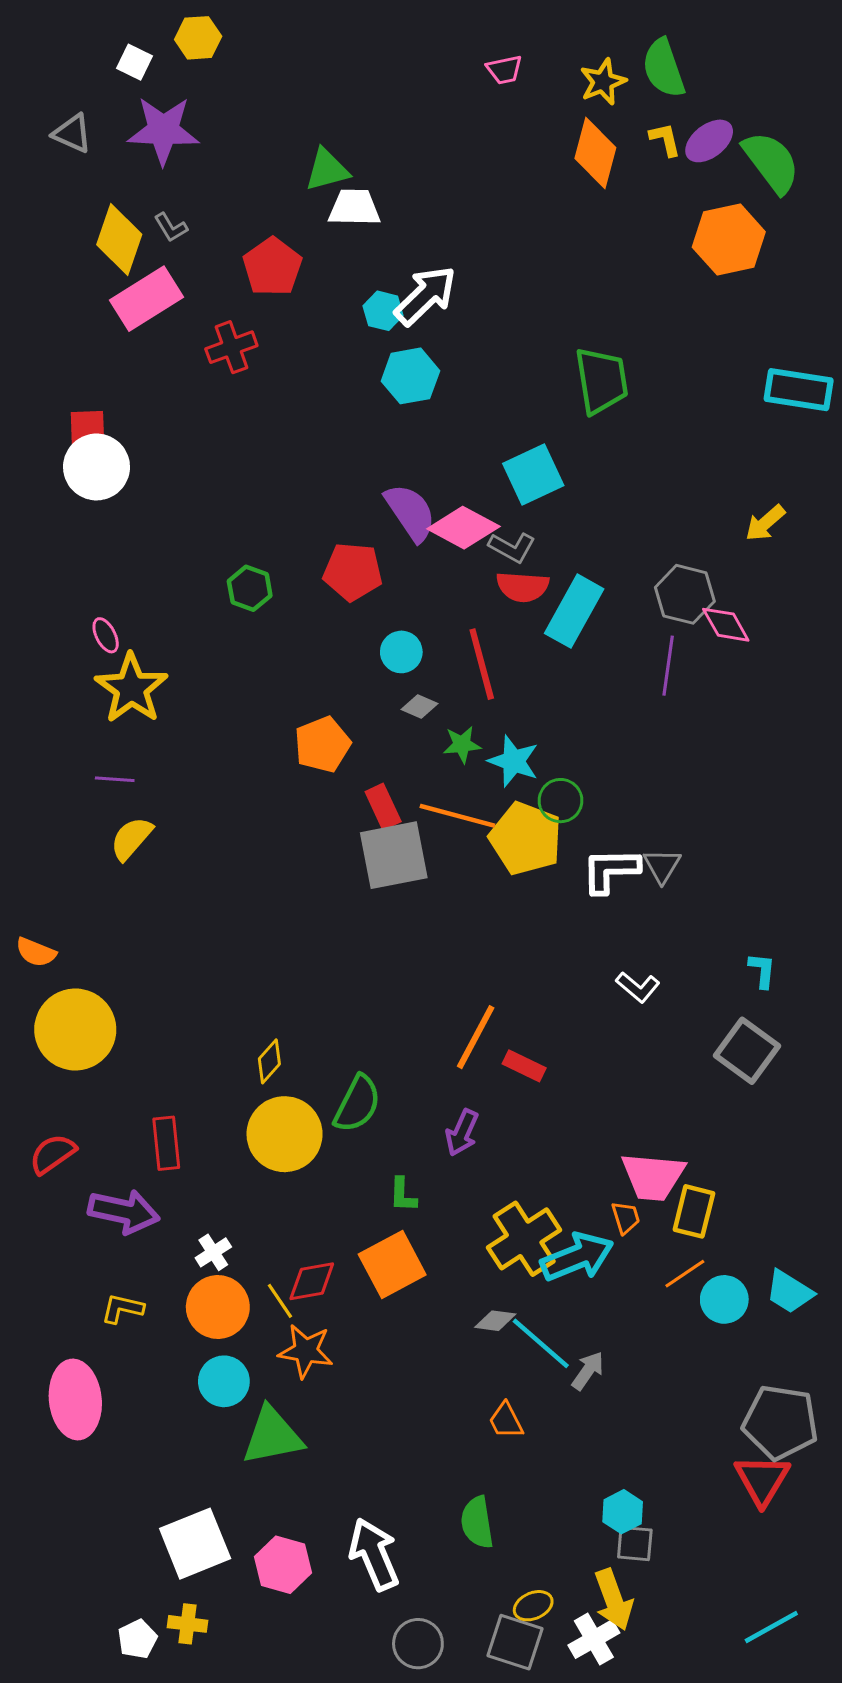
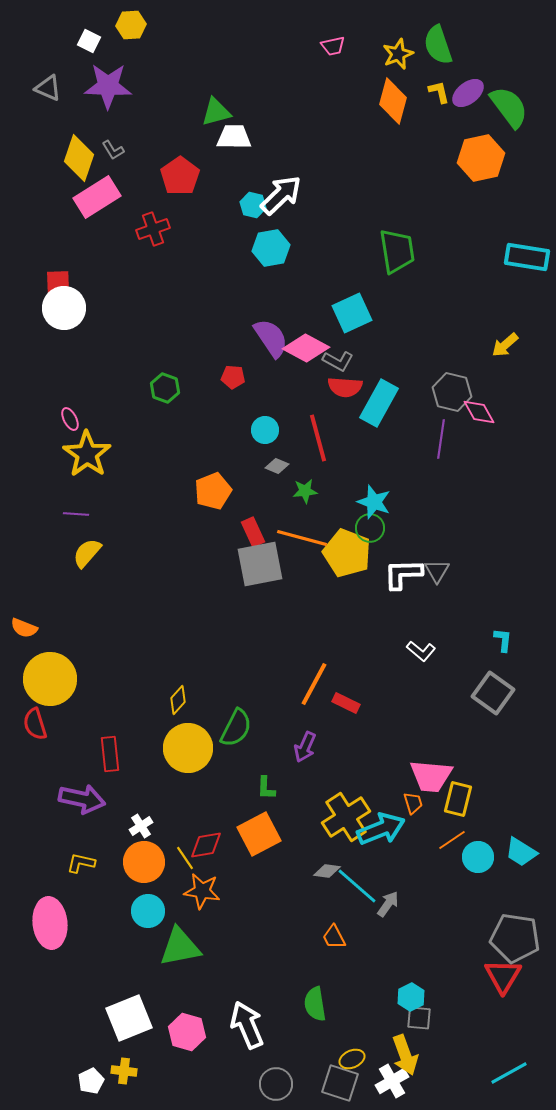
red pentagon: (353, 572) -> (233, 377), size x0.6
cyan star: (513, 761) -> (374, 502), moved
red semicircle: (53, 1154) -> (35, 724), moved, turned -72

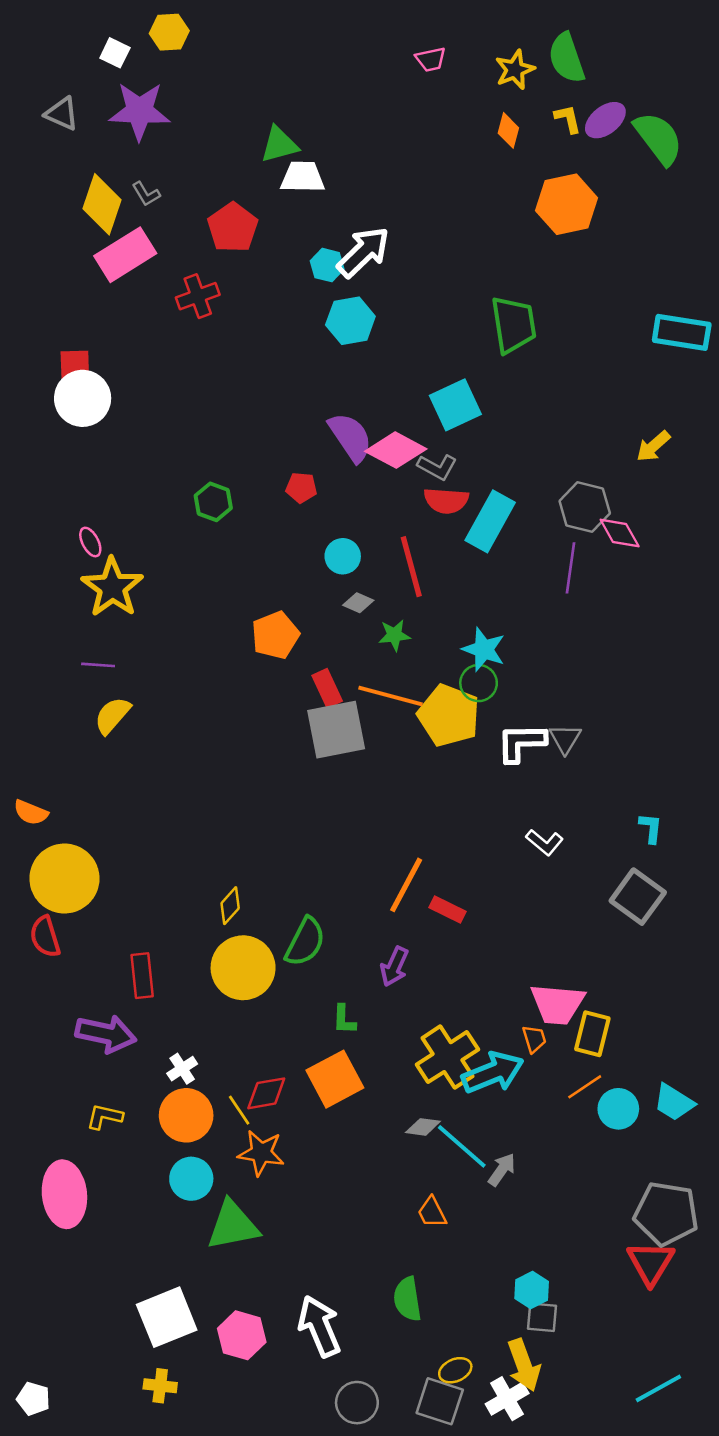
orange diamond: (393, 101) -> (508, 130), size x0.6
orange hexagon: (481, 158) -> (567, 204), moved
white pentagon: (91, 1081) -> (33, 1399), moved, turned -30

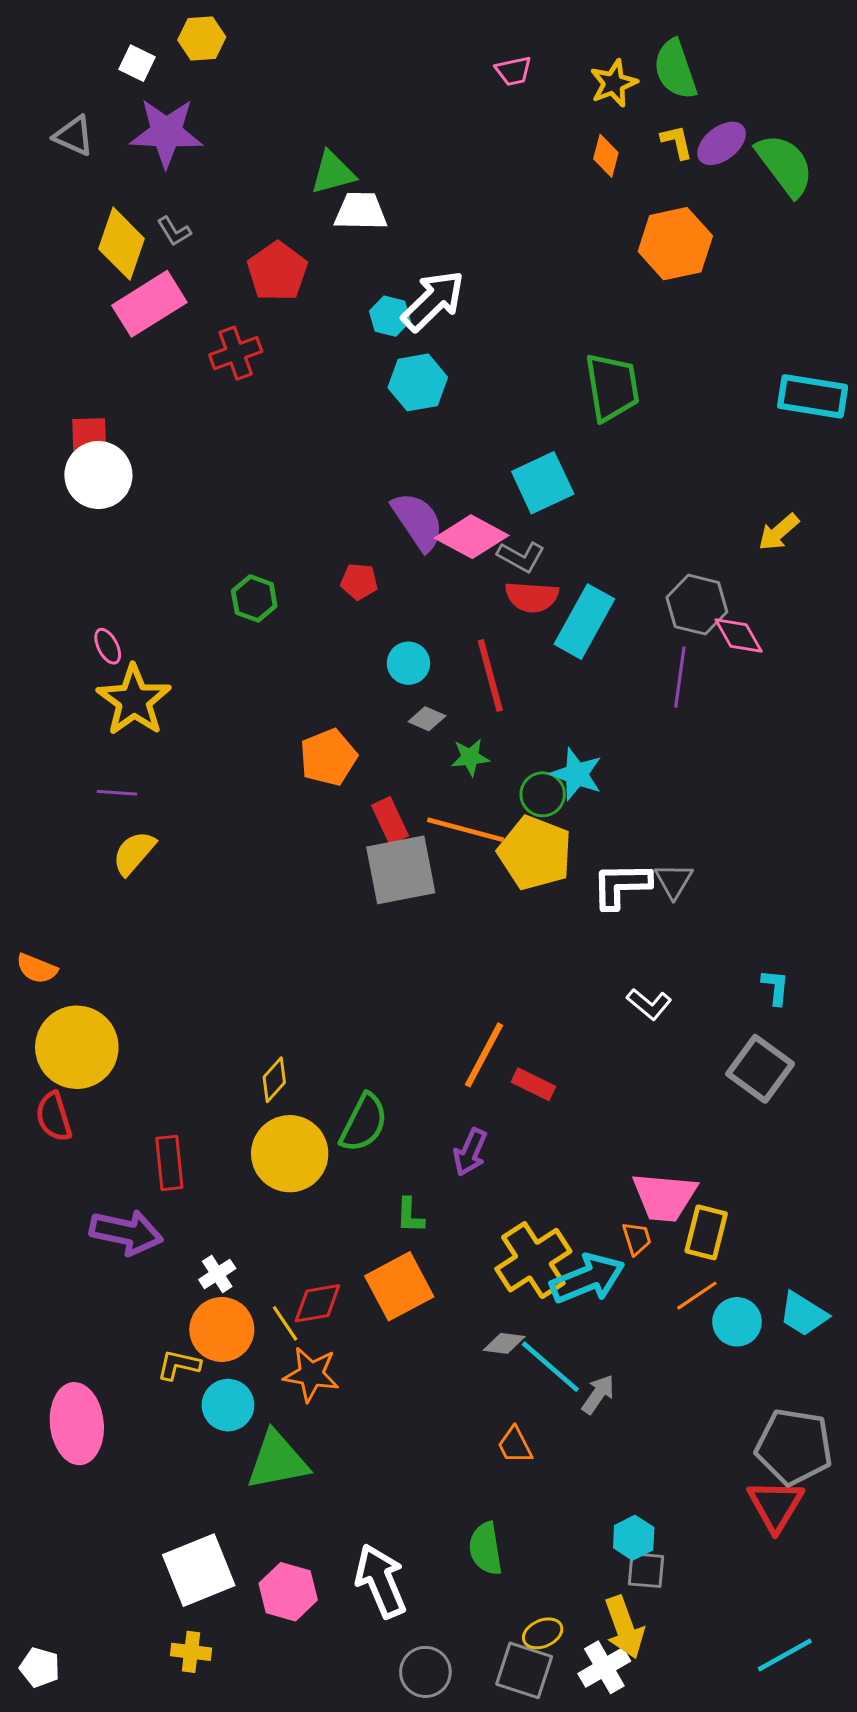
green circle: (479, 683) -> (543, 794), moved
yellow L-shape: (105, 1117) -> (179, 1365), moved

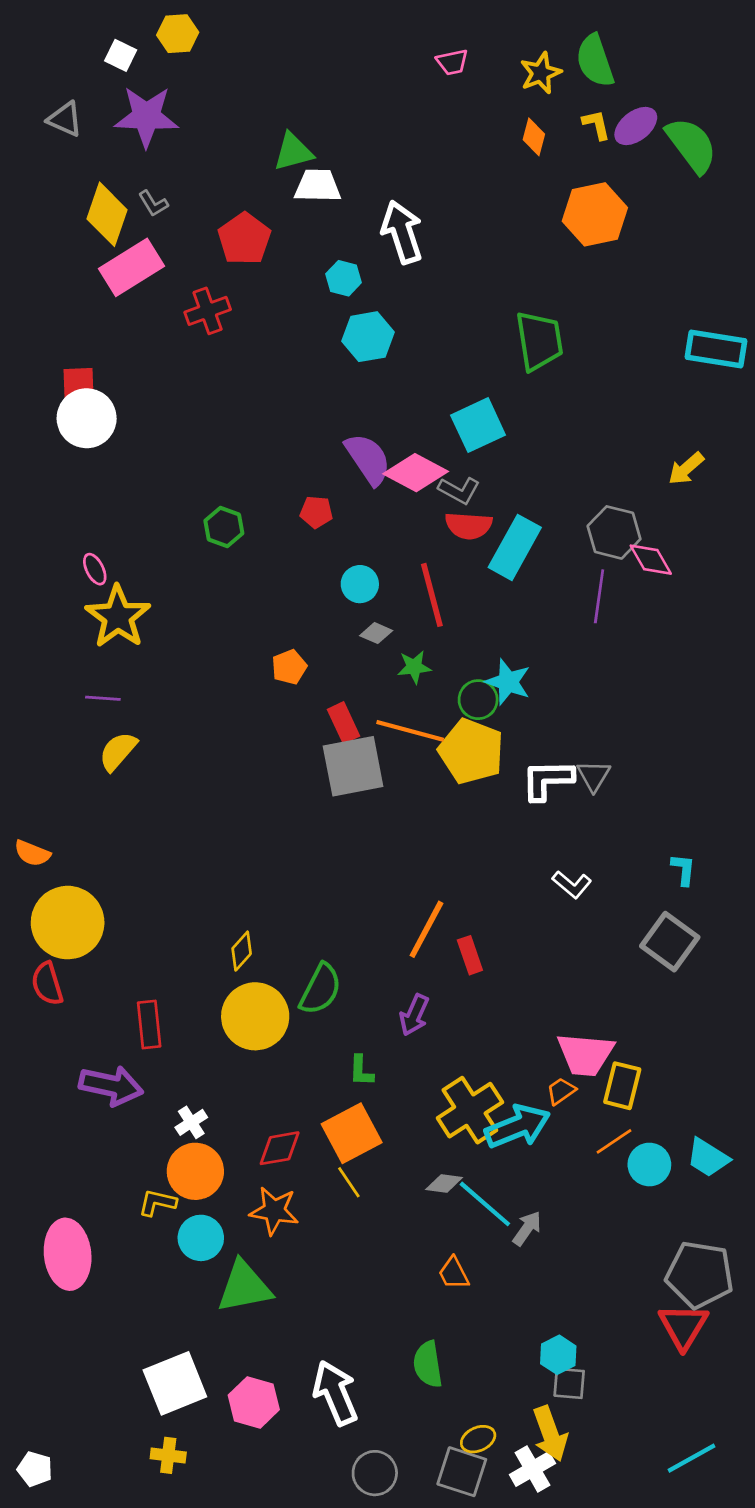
white arrow: (433, 301) -> (402, 232), moved, turned -64
orange pentagon: (328, 757) -> (289, 667), size x0.7
red rectangle: (533, 1084) -> (470, 955), turned 45
orange trapezoid: (637, 1239) -> (561, 1091), turned -108
yellow line: (285, 1323) -> (349, 1182), moved

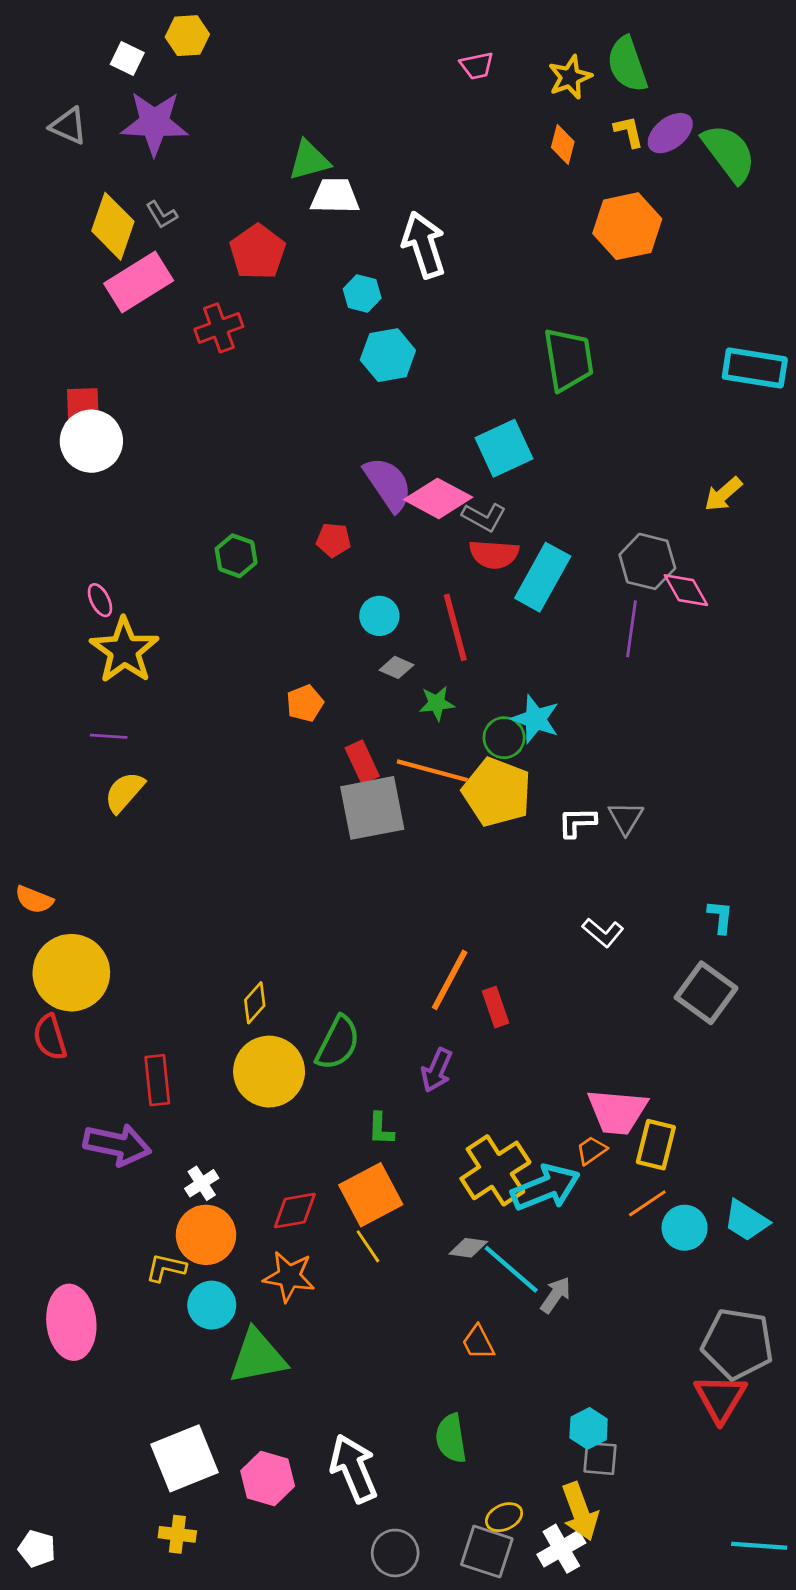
white L-shape: (547, 780) -> (577, 822), size x0.7
cyan line: (691, 1458) -> (759, 1546), moved, turned 33

